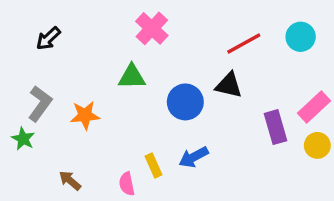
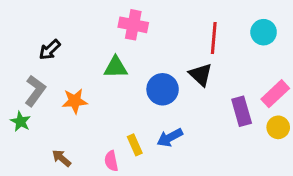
pink cross: (152, 28) -> (133, 25), turned -32
black arrow: (48, 38) -> (50, 50), moved
red line: (244, 43) -> (214, 38), turned -56
black triangle: (229, 85) -> (201, 75), turned 30

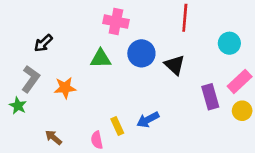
cyan circle: (264, 32) -> (229, 43), moved
red line: (214, 38) -> (185, 18), moved
blue circle: (163, 89) -> (141, 53), moved

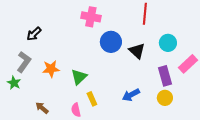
cyan circle: (229, 43) -> (168, 43), moved
green triangle: (101, 58) -> (79, 77), moved, turned -42
yellow circle: (242, 111) -> (165, 98), moved
blue arrow: (148, 120) -> (131, 95), moved

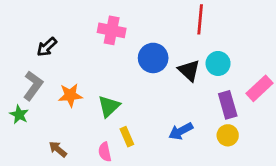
pink cross: (91, 17) -> (112, 30), moved
cyan circle: (168, 43) -> (218, 63), moved

